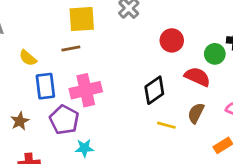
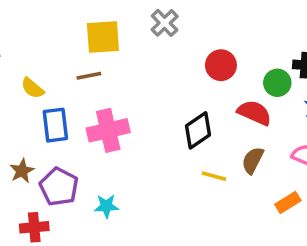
purple pentagon: (64, 120) -> (59, 187), moved

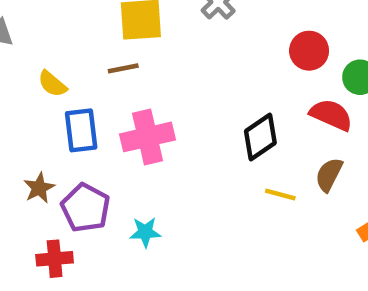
red circle: (221, 65) -> (309, 51), moved

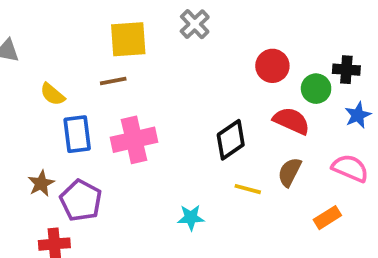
cyan star: (145, 232) -> (191, 218), moved

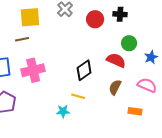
red circle: (272, 66) -> (95, 19), moved
black cross: (346, 70) -> (120, 14), moved
yellow line: (248, 189) -> (78, 96), moved
orange rectangle: (327, 218) -> (135, 111), turned 40

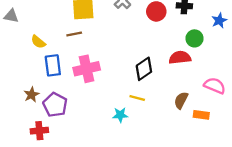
blue star: (151, 57) -> (219, 20), moved
red semicircle: (116, 60) -> (180, 58), turned -30
brown semicircle: (115, 87) -> (181, 100), moved

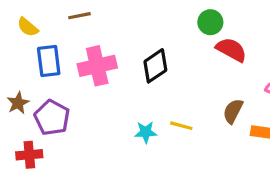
green circle: (194, 38) -> (210, 22), moved
red semicircle: (180, 58) -> (231, 50), turned 35
black diamond: (144, 69) -> (155, 66), moved
yellow line: (137, 98) -> (181, 126), moved

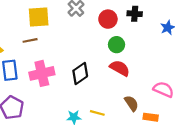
red semicircle: (231, 50) -> (120, 68), moved
brown semicircle: (233, 111) -> (131, 103), turned 119

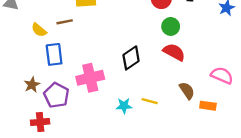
brown line: (30, 40) -> (65, 22), moved
pink cross: (42, 73) -> (90, 78), moved

